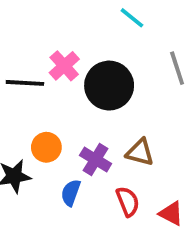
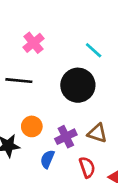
cyan line: (132, 18) -> (94, 50), moved
pink cross: (64, 66) -> (34, 43), moved
purple cross: (96, 160) -> (66, 137), turned 30

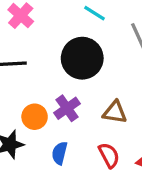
purple cross: (66, 137) -> (67, 108), moved

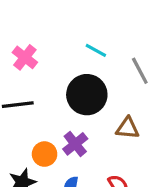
brown triangle: (115, 112) -> (128, 128), moved

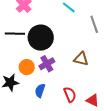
black circle: (87, 95) -> (41, 38), moved

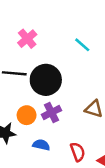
blue semicircle: (40, 91) -> (41, 145), turned 80

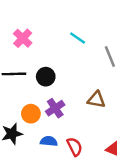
black circle: (46, 80) -> (46, 77), size x0.6
red semicircle: (78, 152) -> (75, 147), moved

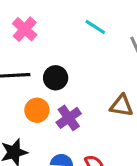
orange circle: (31, 114) -> (37, 110), moved

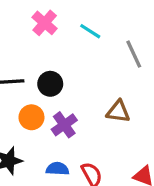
pink cross: (25, 29) -> (45, 23), moved

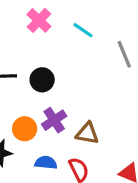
brown triangle: (118, 112) -> (87, 133), moved
orange circle: (31, 117) -> (25, 129), moved

